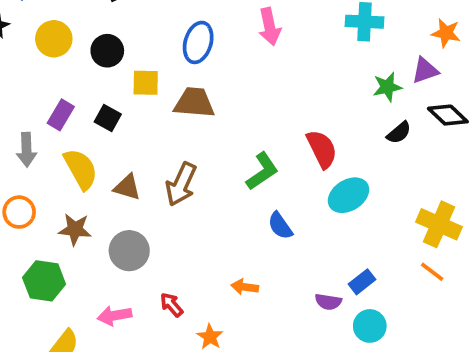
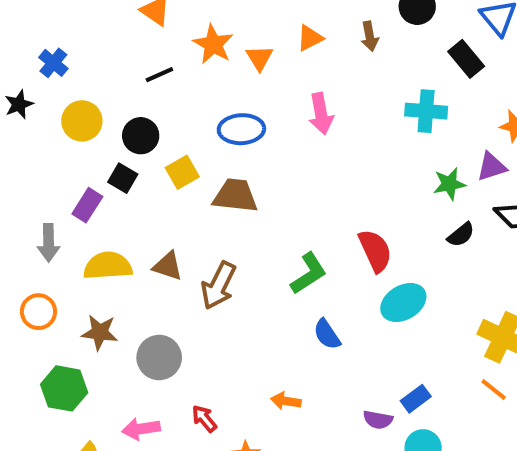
blue ellipse: (198, 42) -> (241, 129), turned 69
yellow square: (146, 83) -> (182, 172), turned -32
black square: (108, 118) -> (123, 178), moved
yellow semicircle: (81, 169) -> (108, 266), turned -66
brown triangle: (127, 187) -> (168, 266), moved

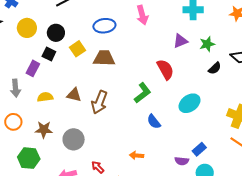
purple triangle: (492, 167) -> (180, 41), moved
red semicircle: (375, 251) -> (165, 69), moved
yellow semicircle: (108, 266) -> (45, 97), size x0.7

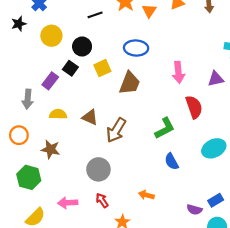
pink arrow: (142, 15) -> (178, 72), moved
brown trapezoid: (104, 58) -> (130, 83), turned 100
gray circle: (74, 139) -> (98, 169), moved

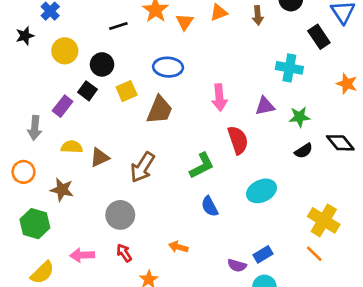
brown triangle: (90, 117) -> (100, 157), moved, turned -49

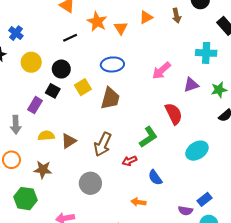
pink arrow: (219, 97) -> (161, 71), moved, turned 60
blue semicircle: (210, 206) -> (155, 177), moved
red arrow: (124, 253) -> (129, 161), moved, turned -72

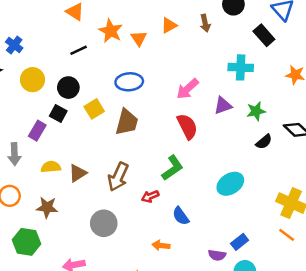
red semicircle: (174, 114) -> (187, 126), moved

